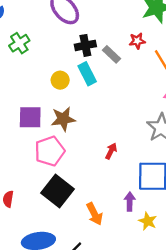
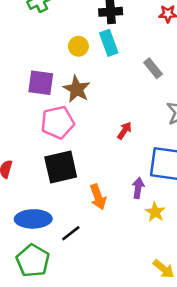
gray rectangle: (112, 54) -> (153, 68), moved
brown star: (63, 119) -> (77, 89), turned 30
black square: (58, 191) -> (61, 167), turned 32

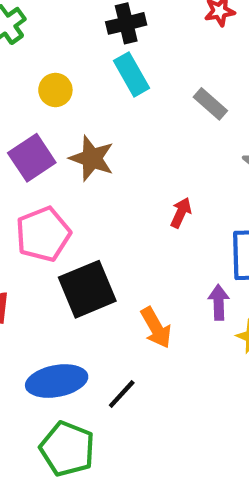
yellow circle: (78, 46) -> (55, 90), moved
purple square: (41, 83) -> (32, 158), turned -32
pink pentagon: (58, 122) -> (43, 234), moved

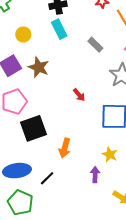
red arrow: (181, 213) -> (79, 95), turned 112
purple arrow: (219, 302) -> (95, 175), moved
orange arrow: (156, 328) -> (65, 148), turned 42

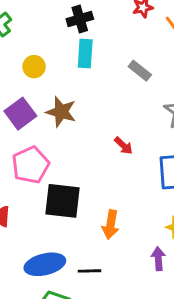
cyan rectangle: (59, 29) -> (85, 53), turned 36
black square: (33, 128) -> (62, 201), turned 32
black line: (47, 178) -> (89, 271), turned 49

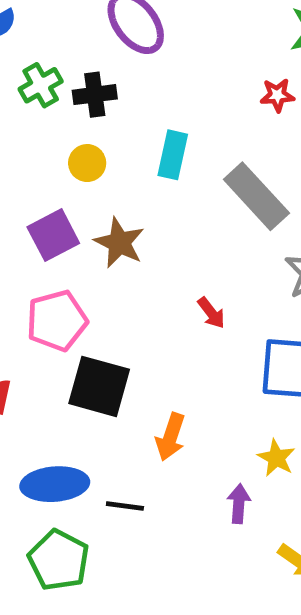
black cross: (80, 19) -> (95, 95), moved
gray rectangle: (140, 71) -> (256, 196), size x1.8

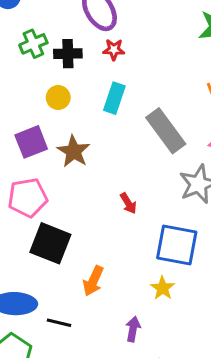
red star: (277, 95) -> (114, 50), moved
yellow star: (276, 458) -> (163, 288), moved

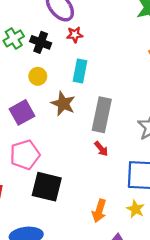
black cross: (68, 54) -> (41, 42), turned 30
gray rectangle: (166, 131) -> (102, 115), moved, turned 56
brown star: (74, 151) -> (63, 104), moved
orange arrow: (93, 281) -> (99, 211), moved

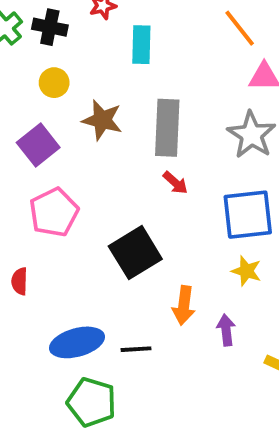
cyan rectangle: (80, 71) -> (141, 45), moved
black square: (47, 187) -> (135, 253), moved, turned -36
orange arrow: (99, 211) -> (184, 305), moved

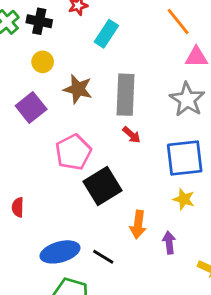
cyan rectangle: (141, 45) -> (106, 34), turned 32
pink pentagon: (54, 212) -> (73, 152), moved
black line: (136, 349) -> (103, 257), turned 35

